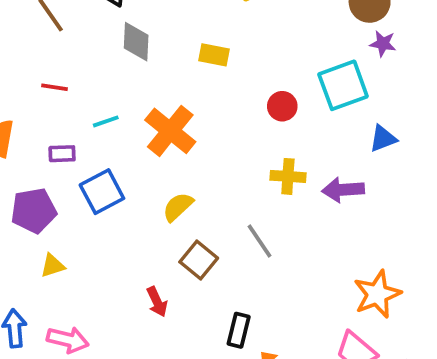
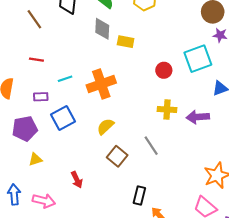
gray diamond: (136, 42) -> (102, 29), moved
orange cross: (170, 131) -> (101, 84), turned 32
red arrow: (157, 302) -> (77, 180), moved

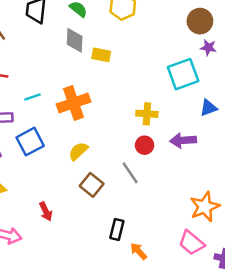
red circle: (164, 70) -> (145, 145), moved
yellow cross: (167, 110) -> (147, 114), moved

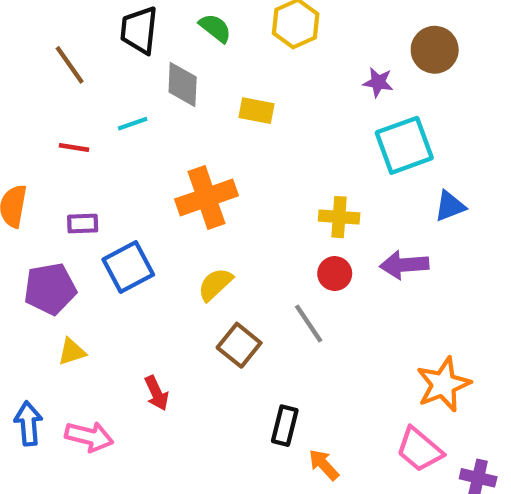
gray diamond: (75, 40) -> (183, 84), moved
purple star: (208, 48) -> (378, 82), moved
cyan line: (32, 97) -> (133, 124), moved

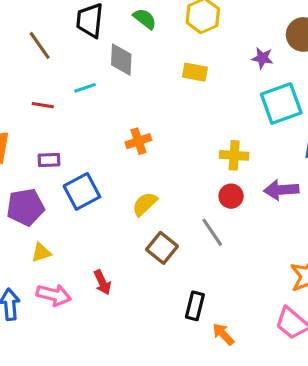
yellow rectangle: (256, 111) -> (195, 72), moved
orange cross: (207, 197) -> (138, 141), size x0.6
pink arrow: (89, 436) -> (54, 295), moved

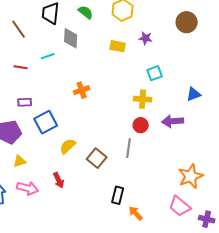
purple star: (262, 58) -> (146, 38), moved
cyan square: (281, 104) -> (155, 73), moved, size x0.6
yellow semicircle: (145, 204) -> (68, 146), moved
gray line: (212, 232) -> (129, 148), turned 42

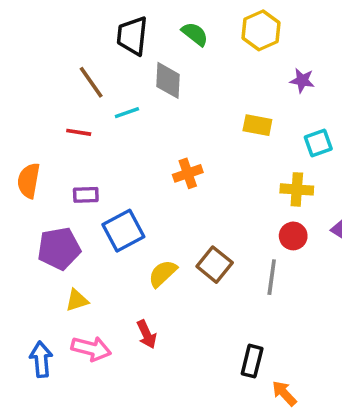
brown line: (19, 29) -> (91, 82), moved
yellow rectangle: (118, 46) -> (257, 125), moved
brown square: (97, 158) -> (215, 265), moved

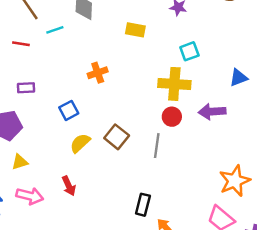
yellow rectangle: (257, 125) -> (135, 30), moved
yellow cross: (297, 189) -> (174, 84), size x1.4
blue square: (123, 231) -> (69, 110), moved, size x0.7

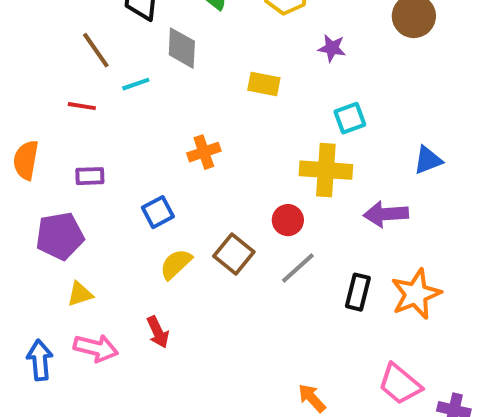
red circle: (172, 117) -> (288, 220), moved
gray line: (157, 146) -> (298, 268), turned 40
orange star: (235, 181) -> (416, 294), moved
black rectangle: (143, 205) -> (358, 292), moved

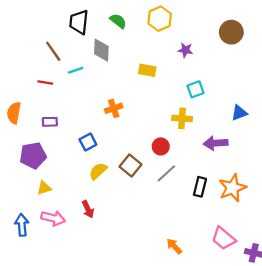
yellow cross: (326, 170) -> (182, 118), size x0.7

